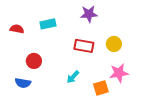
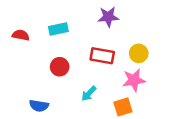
red circle: (34, 61) -> (60, 67), moved
pink star: (119, 73) -> (134, 80), moved
blue semicircle: (23, 83) -> (39, 106), moved

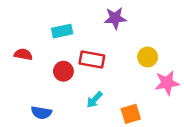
red semicircle: (21, 35) -> (23, 54), moved
red rectangle: (102, 56) -> (92, 60), moved
pink star: (134, 80) -> (167, 83), moved

